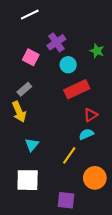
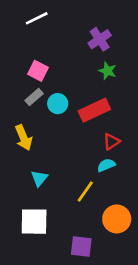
purple cross: (56, 42) -> (100, 39), moved
green star: (97, 51) -> (107, 71), moved
cyan circle: (68, 65) -> (58, 104), moved
gray rectangle: (24, 89) -> (34, 97), moved

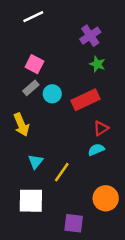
yellow line: (85, 191) -> (62, 172), moved

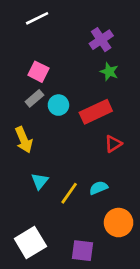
cyan semicircle: (96, 150) -> (99, 188), moved
white square: (31, 201) -> (30, 243), moved, turned -32

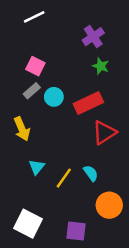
red triangle: (113, 144) -> (104, 133), size x1.5
cyan semicircle: (99, 188) -> (91, 173), turned 77
white square: (30, 243) -> (28, 224), turned -32

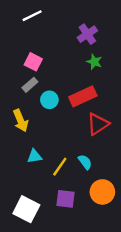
cyan circle: (54, 97) -> (49, 100), moved
cyan triangle: (37, 167) -> (34, 156), turned 42
purple square: (76, 231) -> (66, 199), moved

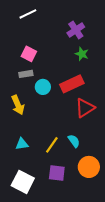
gray rectangle: (30, 85) -> (26, 74), turned 32
cyan triangle: (34, 156) -> (22, 144), moved

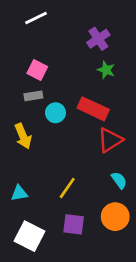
red rectangle: (72, 84) -> (93, 109), turned 50
cyan semicircle: (74, 141) -> (119, 180), moved
cyan triangle: (22, 144) -> (19, 193), moved

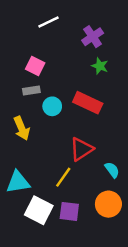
white line: (36, 18) -> (49, 22), moved
red triangle: (110, 140) -> (82, 149), moved
cyan triangle: (19, 193) -> (18, 182), size x1.5
white square: (30, 236) -> (39, 210), moved

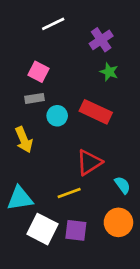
yellow line: (63, 177) -> (69, 193), turned 35

